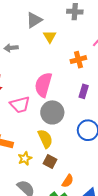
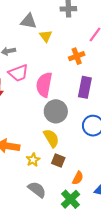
gray triangle: (34, 20) -> (29, 21), turned 48
purple rectangle: (84, 91) -> (85, 87), size x1.5
pink trapezoid: (20, 105) -> (18, 73), moved

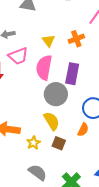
yellow triangle: (46, 36) -> (48, 41), moved
purple rectangle: (85, 87) -> (72, 74), moved
orange semicircle: (78, 178) -> (83, 130), moved

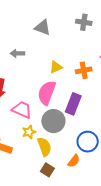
yellow triangle: (48, 41) -> (56, 67), turned 32
pink trapezoid: (18, 56) -> (22, 110), moved, turned -145
yellow star: (33, 143) -> (29, 132), moved

